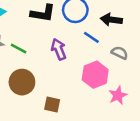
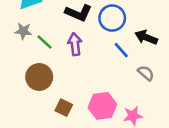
purple arrow: (59, 49) -> (75, 44), moved
pink hexagon: (95, 75) -> (102, 106), moved

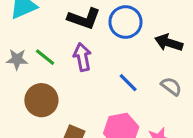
gray star: (23, 31) -> (17, 59), moved
blue line: (121, 50) -> (128, 83), moved

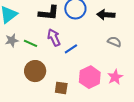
gray star: (17, 59) -> (12, 40), moved
blue line: (128, 83) -> (71, 49), moved, turned -64

